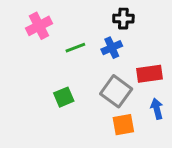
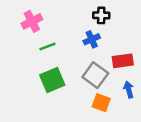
green line: (75, 48) -> (47, 46), moved
green square: (64, 97) -> (52, 80), size x1.5
orange square: (123, 125) -> (101, 103), turned 30

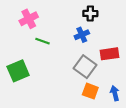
green line: (47, 46) -> (43, 41), turned 40
green square: (52, 80) -> (18, 71), moved
blue arrow: (129, 90) -> (115, 93), moved

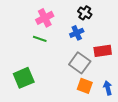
black cross: (90, 13) -> (85, 13), turned 32
pink cross: (29, 19) -> (45, 18), moved
green square: (18, 71) -> (24, 78), moved

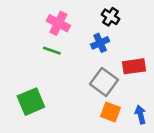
pink cross: (45, 18) -> (58, 23), turned -36

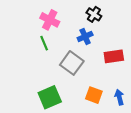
green line: (52, 51) -> (44, 43), turned 48
gray square: (104, 82) -> (72, 63), moved
green square: (31, 102) -> (50, 97), moved

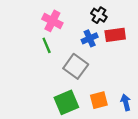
red rectangle: (114, 56) -> (115, 35), moved
orange square: (94, 95) -> (99, 100), turned -35
green square: (50, 97) -> (66, 102), moved

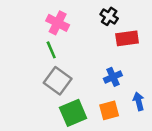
blue cross: (90, 38) -> (113, 77), moved
gray square: (76, 66) -> (58, 81), moved
blue arrow: (126, 102) -> (139, 101), moved

